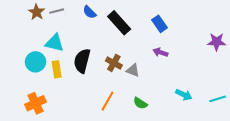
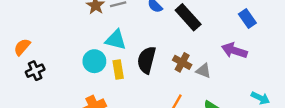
blue rectangle: (159, 24) -> (247, 18), moved
purple arrow: (160, 52) -> (234, 51), size x1.5

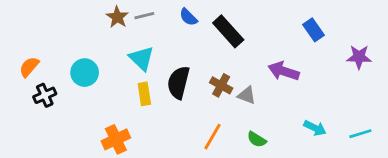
blue rectangle: (247, 18) -> (314, 30), moved
cyan triangle: (116, 40) -> (141, 58), turned 30
cyan circle: (94, 61) -> (85, 73), moved

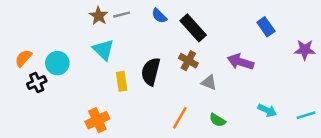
cyan triangle: (141, 58) -> (103, 50), moved
cyan circle: (85, 73) -> (57, 63), moved
brown cross: (221, 85) -> (188, 61), moved

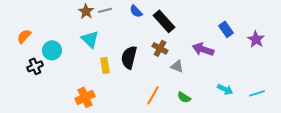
blue rectangle: (266, 27) -> (226, 29), moved
purple star: (305, 50) -> (256, 39), turned 30
orange semicircle: (23, 58) -> (24, 36), moved

